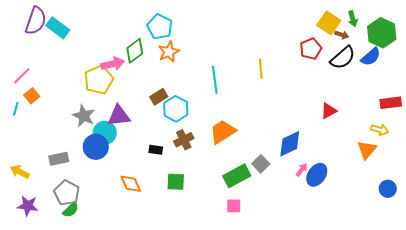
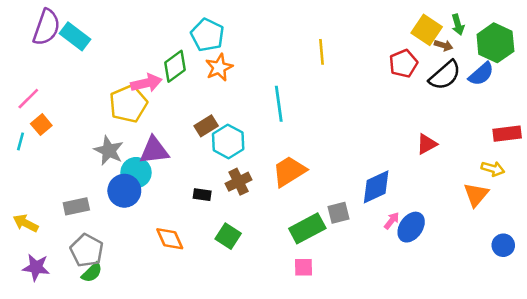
yellow line: (261, 69) -> (322, 52), moved
gray square: (261, 164) -> (338, 213), turned 30
green square: (176, 182) -> (228, 236), turned 30

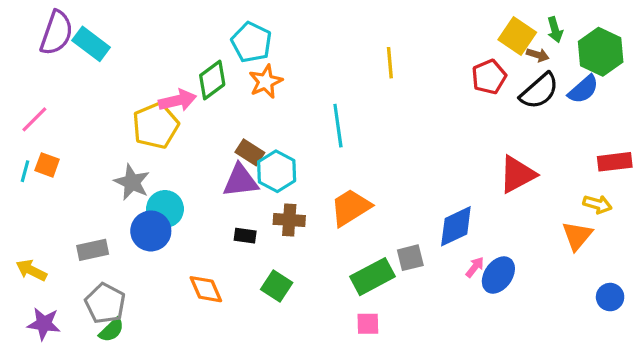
orange square: (41, 125) -> (47, 165), moved, turned -30
brown rectangle: (206, 126) -> (250, 152), turned 65
red triangle: (427, 144) -> (517, 174), size x1.5
purple triangle: (154, 151) -> (240, 181), moved
brown cross: (239, 182) -> (289, 220), turned 30

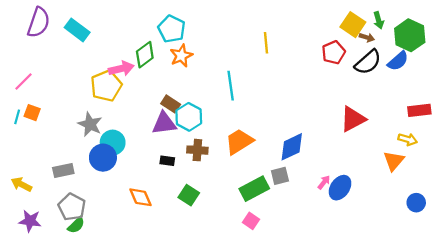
cyan rectangle: (91, 44) -> (77, 30), moved
blue diamond: (456, 226) -> (292, 147), moved
pink square: (368, 324) -> (251, 221), turned 35

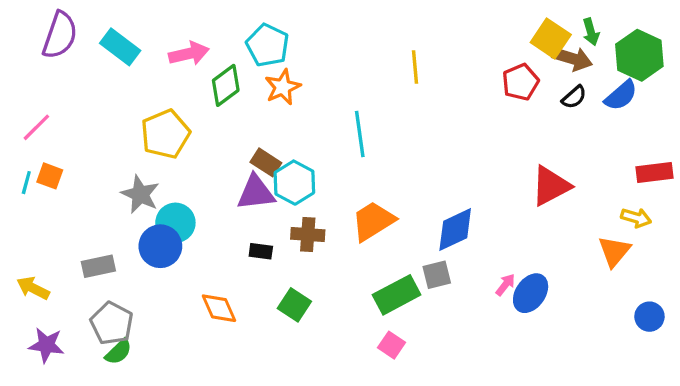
brown arrow: (367, 37) -> (572, 59), size x1.6
black semicircle: (368, 62) -> (574, 97), size x0.6
pink arrow: (121, 69) -> (189, 54), moved

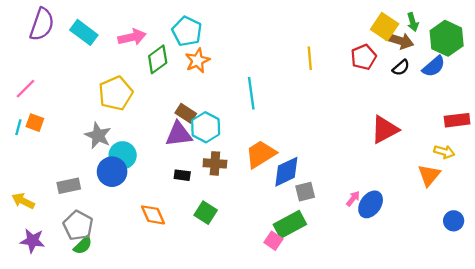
yellow line: (415, 67) -> (310, 58), moved
blue diamond: (455, 229) -> (286, 172), moved
green rectangle: (397, 295) -> (290, 224), moved

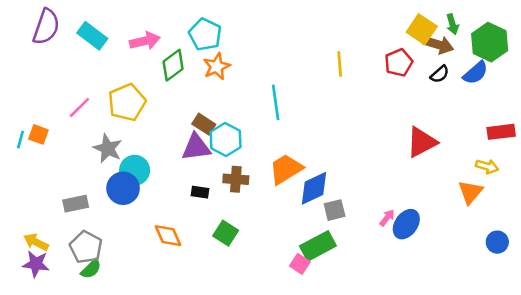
pink line: (25, 89) -> (79, 107), moved
yellow arrow: (23, 201) -> (36, 242), moved

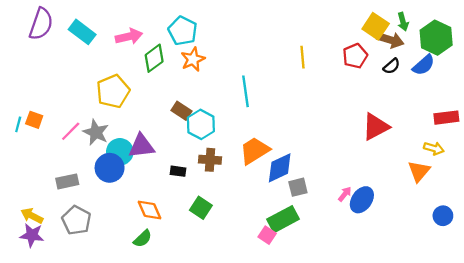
pink line: (79, 107) -> (71, 131), moved
purple triangle: (196, 147) -> (142, 146), moved
green semicircle: (91, 269) -> (143, 239), moved

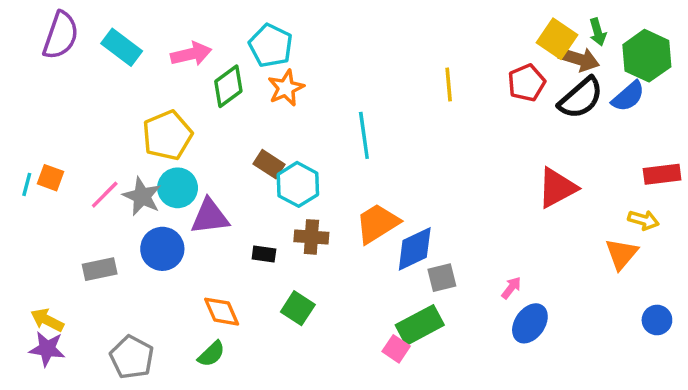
black semicircle: (392, 66) -> (581, 98), size x1.8
cyan circle: (120, 152) -> (178, 188), moved
blue ellipse: (362, 200) -> (530, 323), moved
gray pentagon: (76, 220) -> (132, 357), moved

